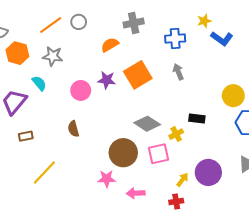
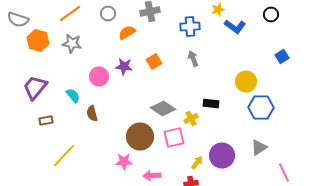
gray circle: (79, 22) -> (108, 14), moved
orange square: (138, 75) -> (154, 62), size x0.6
cyan semicircle: (39, 83) -> (73, 96), moved

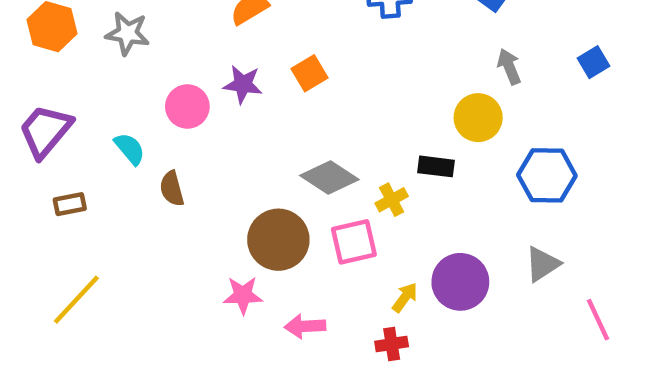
gray arrow: (193, 58) -> (509, 67), moved
yellow circle: (246, 82) -> (478, 118), moved
yellow line: (64, 156) -> (76, 300), moved

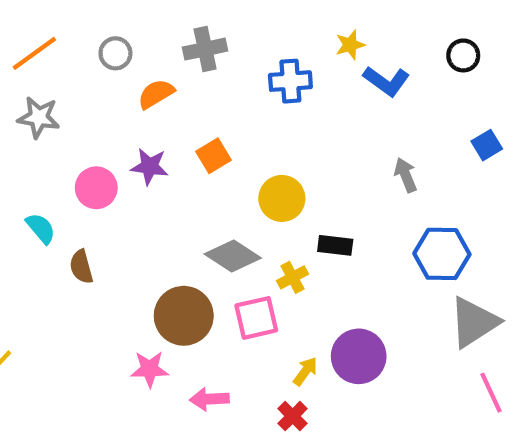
gray arrow: (509, 67) -> (406, 175), moved
yellow circle: (478, 118) -> (282, 198), moved
gray triangle: (542, 264) -> (474, 322), moved, size x1.5
red cross: (392, 344) -> (293, 416), turned -36

